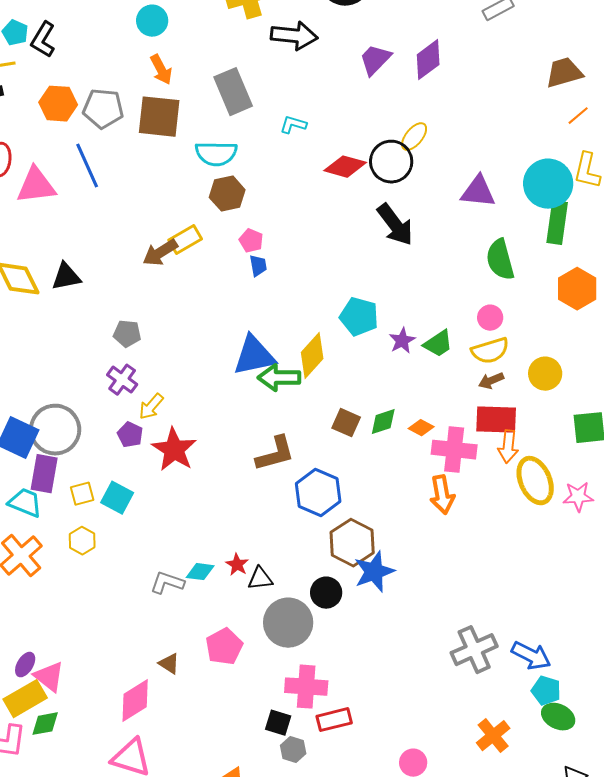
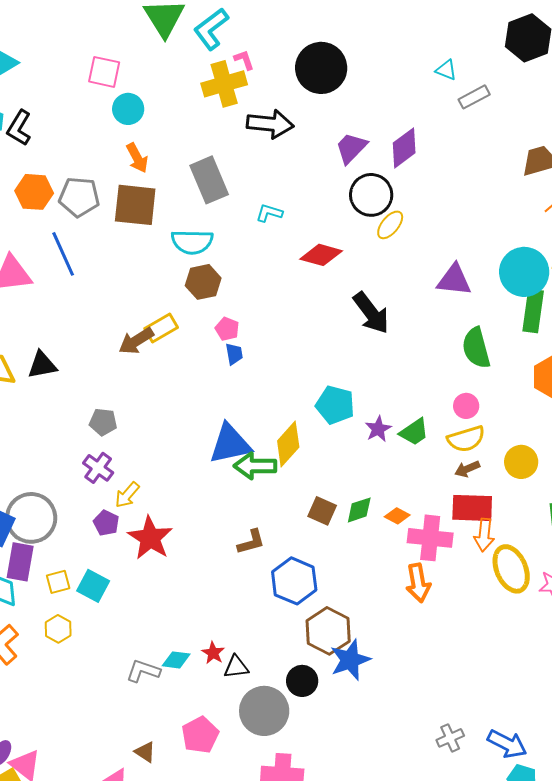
black circle: (391, 162) -> (371, 195), moved
brown L-shape: (275, 454) -> (251, 542), size x0.7
gray cross: (474, 650) -> (450, 738), size x0.6

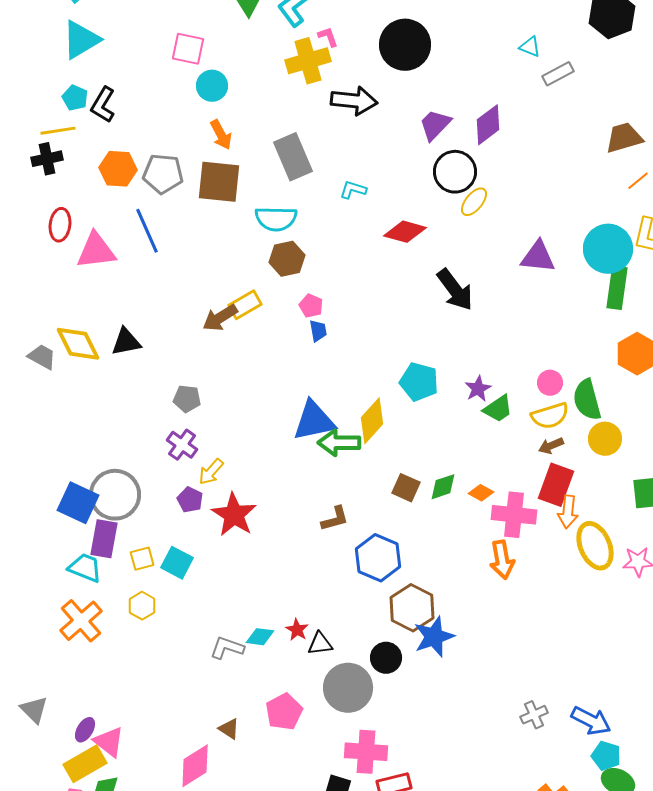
green semicircle: (476, 348) -> (587, 400), moved
purple star: (378, 429) -> (478, 389), moved
red rectangle: (472, 508) -> (556, 485), turned -72

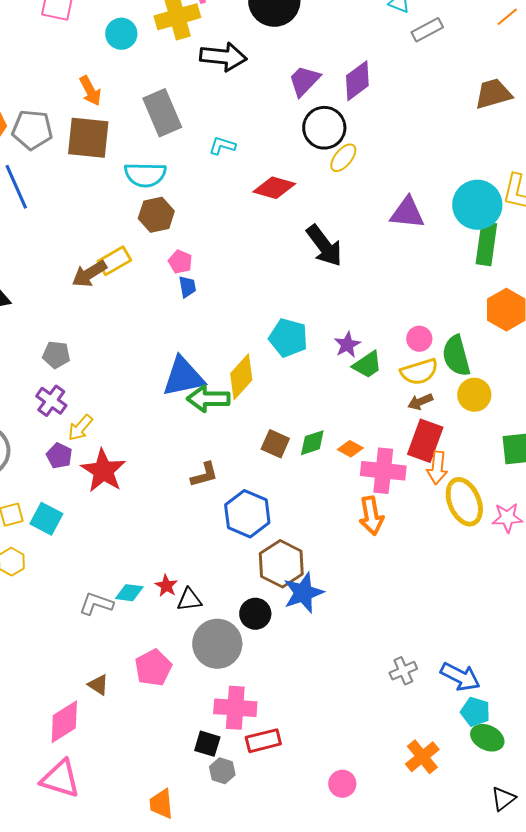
cyan circle: (212, 86) -> (121, 34), moved
orange line: (638, 181) -> (507, 17), moved

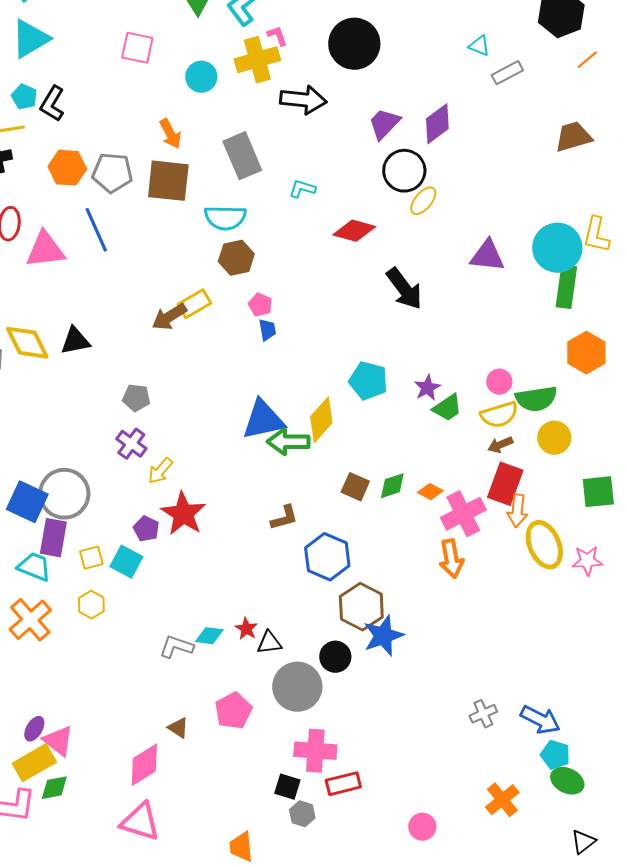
green semicircle: (456, 356) -> (536, 399), turned -84
purple pentagon: (59, 456) -> (146, 529), moved
pink cross: (383, 471) -> (463, 514), turned -33

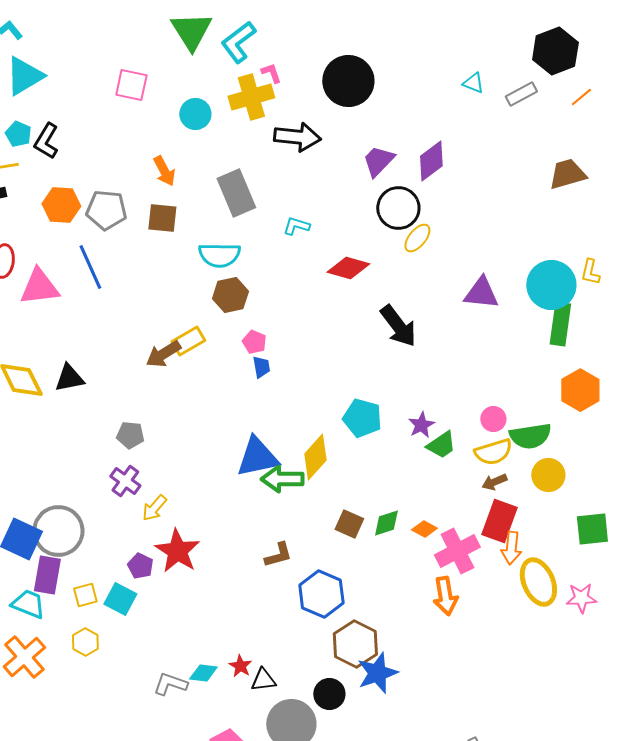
gray rectangle: (507, 73) -> (521, 94), moved
brown square: (168, 181) -> (162, 218), size x0.7
yellow L-shape: (596, 235) -> (590, 272), size x0.7

